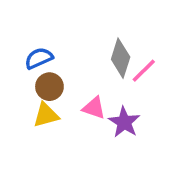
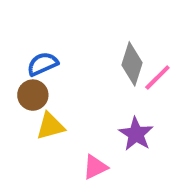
brown circle: (49, 87) -> (33, 95), moved
pink triangle: (94, 108) -> (95, 167), moved, turned -45

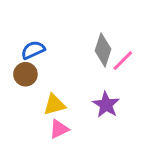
yellow triangle: (50, 126) -> (54, 105), moved
pink triangle: (95, 167) -> (59, 129), moved

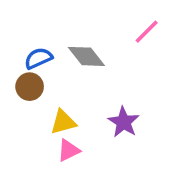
gray diamond: (103, 50) -> (86, 56), moved, turned -56
pink line: (123, 61) -> (147, 32), moved

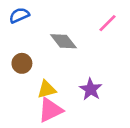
blue semicircle: (38, 58) -> (19, 15), moved
pink triangle: (69, 150) -> (50, 110), size x1.5

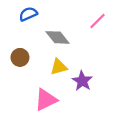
blue semicircle: (19, 15) -> (28, 14), moved
yellow triangle: (47, 89) -> (59, 67), moved

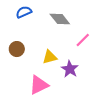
pink line: (97, 21) -> (83, 40), moved
gray diamond: (58, 37) -> (60, 19), moved

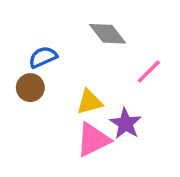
blue semicircle: (24, 12) -> (43, 57), moved
pink triangle: (39, 85) -> (93, 140), moved

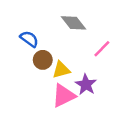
blue semicircle: (43, 57) -> (29, 39), turned 60
brown circle: (30, 88) -> (43, 60), moved

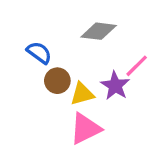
gray diamond: (74, 23) -> (99, 31), turned -45
purple star: (86, 85) -> (115, 86), moved

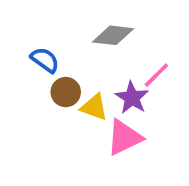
yellow triangle: (82, 94) -> (94, 107), turned 35
pink triangle: (85, 129) -> (124, 137), moved

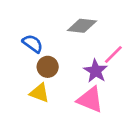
yellow triangle: (94, 107) -> (39, 93), moved
pink triangle: (124, 137) -> (90, 100), turned 48

